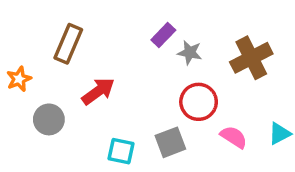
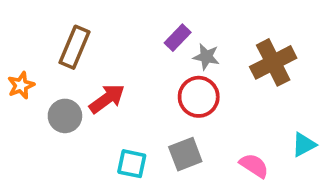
red circle: (199, 102) -> (199, 97), moved
gray circle: (49, 119) -> (65, 116), moved
pink semicircle: (234, 137) -> (254, 166), moved

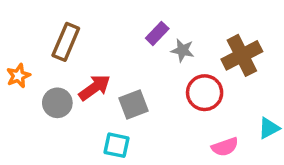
red circle: (199, 97) -> (205, 93), moved
gray square: (185, 154) -> (134, 105), moved
pink semicircle: (254, 166) -> (225, 147), turned 128

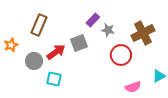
gray square: (134, 105) -> (79, 43), moved
cyan square: (117, 145) -> (54, 79), moved

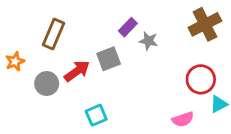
brown cross: (143, 33) -> (205, 24), moved
red circle: (121, 55) -> (201, 79), moved
cyan square: (54, 79) -> (96, 115), moved, turned -35

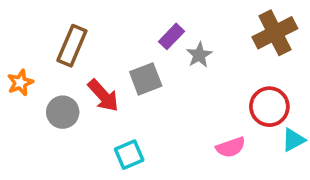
gray star: (148, 41) -> (199, 55), turned 30
red arrow: (77, 71) -> (103, 96), turned 84
pink semicircle: (183, 119) -> (231, 147), moved

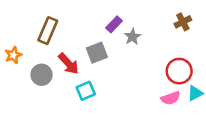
brown cross: (275, 33) -> (183, 22), size x0.6
pink semicircle: (231, 147) -> (171, 98), moved
cyan square: (129, 155) -> (86, 91), moved

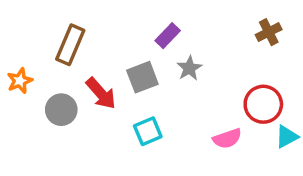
gray star: (132, 37) -> (189, 68), moved
cyan square: (86, 91) -> (148, 131), moved
pink semicircle: (171, 98) -> (227, 139), moved

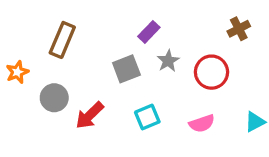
red arrow: (101, 93) -> (90, 115), moved, turned 88
red circle: (263, 104) -> (211, 72), moved
cyan square: (148, 131) -> (147, 117), moved

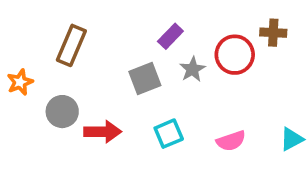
brown cross: (239, 29) -> (273, 33), turned 30
red circle: (211, 72) -> (235, 55), moved
red arrow: (90, 115) -> (103, 132), turned -136

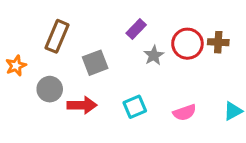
brown cross: (273, 33) -> (218, 42), moved
gray square: (145, 78) -> (95, 63), moved

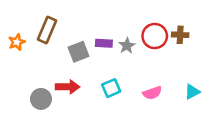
purple rectangle: (136, 29) -> (104, 43), moved, turned 49
orange star: (16, 66) -> (17, 42), moved
gray circle: (50, 89) -> (41, 99), moved

